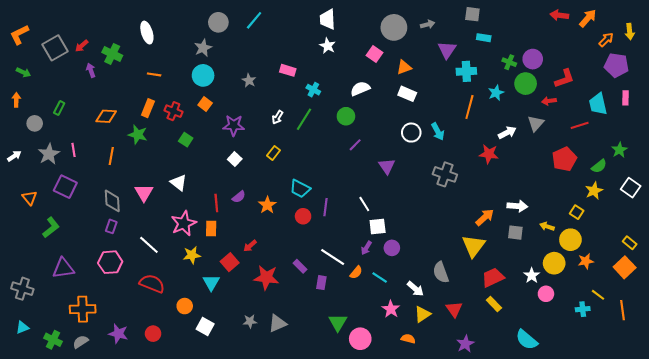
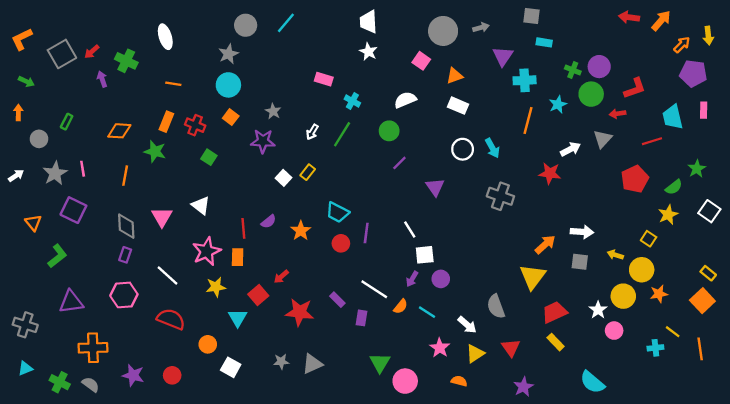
gray star: (249, 81) -> (273, 111), moved
white square: (235, 159) -> (283, 178), moved
gray semicircle: (81, 342) -> (91, 385), turned 70

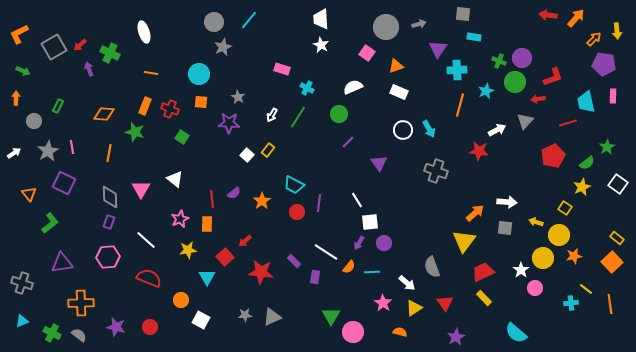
gray star: (228, 54) -> (223, 47), moved
orange square: (231, 117) -> (201, 102), turned -32
pink star: (207, 251) -> (180, 219), size x0.7
cyan line: (427, 312) -> (372, 272), turned -35

